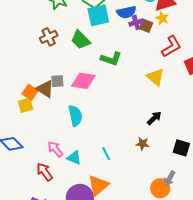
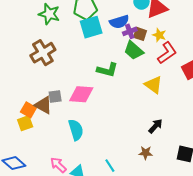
yellow star: (162, 18) -> (159, 35), moved
brown cross: (49, 37) -> (43, 53), size x1.4
green trapezoid: (81, 40) -> (134, 50), moved

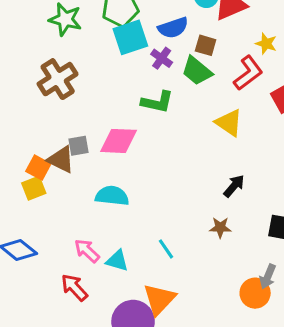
purple cross: (130, 31) -> (162, 58), moved, turned -32
yellow star: (159, 35) -> (266, 44), moved
cyan semicircle: (76, 130) -> (112, 196), turned -65

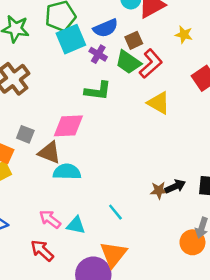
brown square: (206, 45) -> (134, 40), turned -36
red L-shape: (248, 73) -> (151, 64), moved
gray square: (79, 146) -> (25, 134), moved, turned 36
brown triangle: (61, 160) -> (49, 153), moved
black arrow: (234, 186) -> (175, 186), moved, turned 30

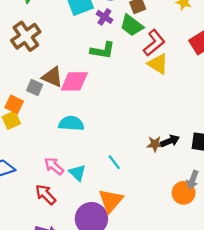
red L-shape: (151, 64) -> (154, 43), moved
brown triangle: (49, 153) -> (52, 77), moved
cyan triangle: (76, 225) -> (77, 173), turned 30

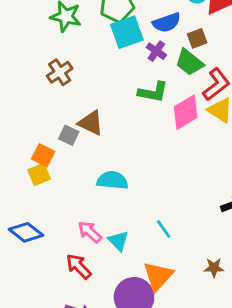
brown cross: (26, 36) -> (60, 72), size x0.7
pink diamond: (74, 81) -> (186, 112), moved, turned -32
brown star: (155, 144) -> (214, 268), moved

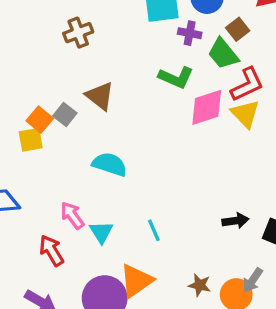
brown square: (197, 38) -> (238, 29), turned -30
purple cross: (156, 51) -> (190, 33), turned -36
gray square: (69, 135) -> (65, 115), moved

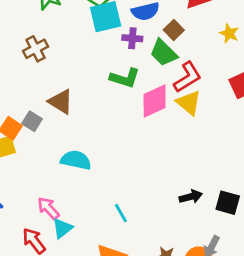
cyan triangle: (101, 232) -> (62, 228), moved, turned 30

